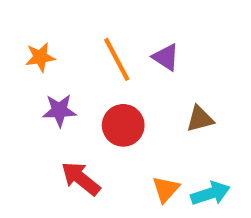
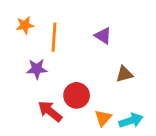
orange star: (40, 57) -> (25, 25), moved
orange line: (117, 59) -> (54, 37), moved, turned 32
red circle: (123, 125) -> (77, 95), moved

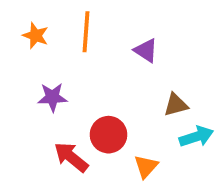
orange star: (25, 25) -> (36, 36), turned 30
orange line: (54, 37) -> (86, 32), moved
cyan arrow: (131, 121) -> (196, 137), moved

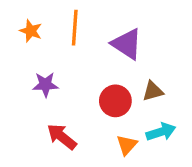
purple triangle: (146, 50) -> (127, 44), size x1.5
red circle: (108, 135) -> (115, 101), moved
cyan arrow: (196, 137) -> (161, 132), moved

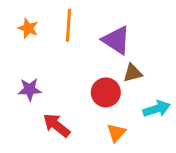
purple star: (45, 85) -> (30, 89), moved
brown triangle: (153, 91) -> (133, 73), moved
cyan arrow: (161, 132) -> (157, 109), moved

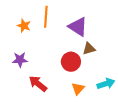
orange star: (28, 28) -> (24, 26), moved
cyan arrow: (157, 109) -> (106, 84), moved

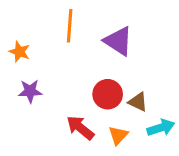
orange star: (24, 26) -> (19, 52), moved
brown triangle: (89, 49) -> (138, 102), moved, turned 40
red arrow: (38, 84) -> (80, 128), moved

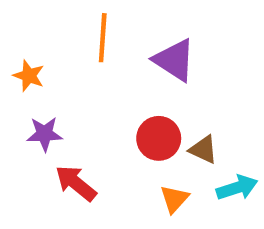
red arrow: (80, 128) -> (76, 183), moved

